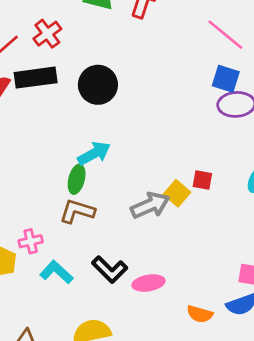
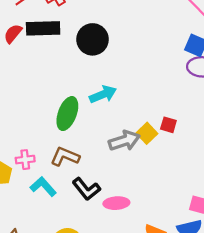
cyan arrow: (94, 153) -> (103, 94), moved
green ellipse: (77, 179) -> (67, 114), size x1.4
brown L-shape: (77, 211) -> (65, 157), moved

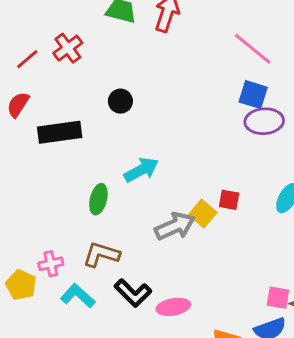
black rectangle: (43, 28) -> (60, 132), moved
black circle: (93, 39) -> (120, 101), size x0.6
green ellipse: (67, 114) -> (98, 199), size x0.7

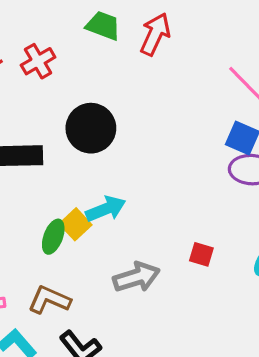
black circle: (120, 101) -> (91, 128), size x1.8
yellow square: (203, 214) -> (75, 224), moved

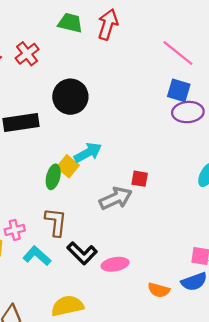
red square: (201, 254) -> (140, 179), moved
brown L-shape: (49, 300) -> (56, 222), turned 80

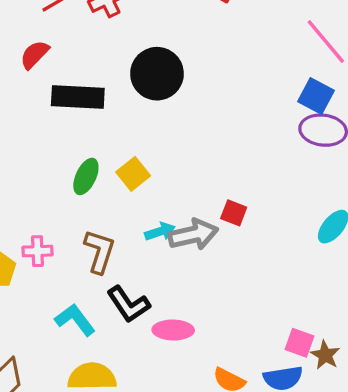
cyan arrow: (88, 153) -> (160, 232), moved, size x0.7
green ellipse: (53, 177) -> (86, 176), moved
cyan L-shape: (37, 256) -> (75, 320), moved

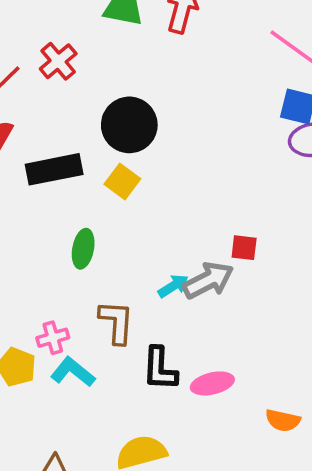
yellow square: (133, 174) -> (122, 182), moved
black L-shape: (128, 304) -> (160, 369), turned 51
cyan L-shape: (75, 320) -> (73, 372), moved

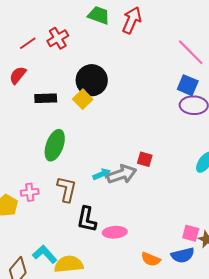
black rectangle: (54, 169) -> (46, 98), size x0.7
yellow square: (122, 182) -> (83, 99), moved
green ellipse: (83, 249) -> (55, 145), size x1.4
cyan L-shape: (73, 372) -> (45, 254), moved

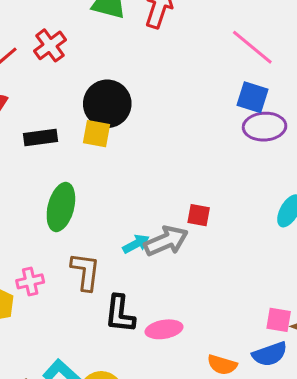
yellow square: (83, 99) -> (96, 134), turned -30

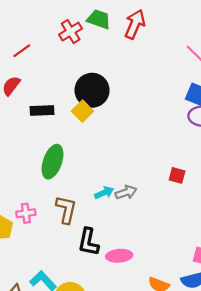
red cross: (50, 45) -> (71, 32), moved
yellow square: (96, 134) -> (82, 111), turned 30
red square: (199, 215) -> (177, 175), moved
gray arrow: (166, 241) -> (126, 192), size x0.7

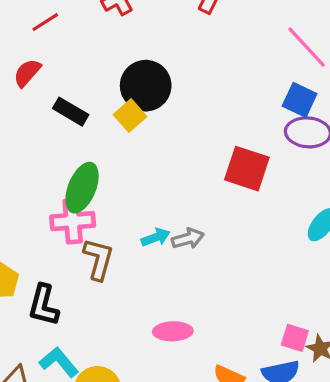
black rectangle: (42, 110) -> (71, 112), turned 30
red square: (177, 175) -> (247, 169), moved, size x1.8
pink cross: (26, 213) -> (73, 221), moved, size x1.5
black L-shape: (88, 242) -> (44, 305), moved

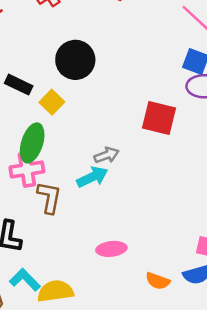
yellow square: (130, 116) -> (52, 102), moved
cyan arrow: (156, 237) -> (92, 177), size x1.4
gray arrow: (188, 239) -> (107, 155), moved

